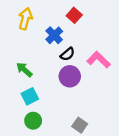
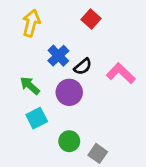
blue cross: (54, 35) -> (58, 56), moved
purple circle: (70, 76) -> (69, 92), moved
green circle: (33, 121) -> (69, 141), moved

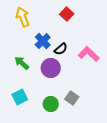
yellow arrow: (31, 23) -> (23, 17), turned -36
cyan square: (37, 118) -> (20, 97), moved
gray square: (98, 153) -> (72, 98), moved

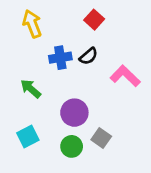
blue cross: (43, 41) -> (60, 58), turned 35
black semicircle: (61, 49) -> (89, 56), moved
purple circle: (51, 68) -> (74, 113), moved

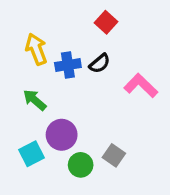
yellow arrow: (32, 24) -> (36, 49), moved
purple circle: (74, 113) -> (62, 135), moved

